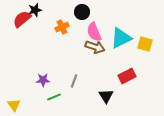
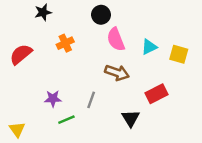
red semicircle: (22, 19) -> (21, 54), moved
orange cross: (62, 27) -> (65, 43), moved
cyan triangle: (121, 38) -> (149, 47), size x0.6
brown arrow: (95, 47) -> (117, 73), moved

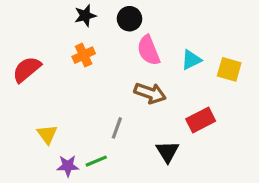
black star: (43, 12) -> (85, 16), moved
purple star: (53, 99) -> (68, 166), moved
green line: (66, 120) -> (96, 161), moved
yellow triangle: (17, 129) -> (47, 134), moved

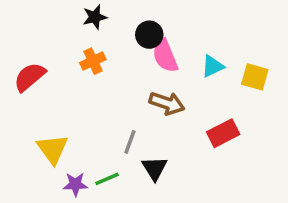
black circle: (130, 19) -> (149, 35), moved
yellow triangle: (47, 134) -> (53, 149), size x1.4
black triangle: (167, 152) -> (155, 168), moved

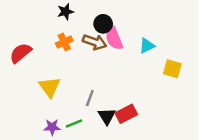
yellow square: (255, 77) -> (172, 69), moved
brown arrow: (167, 103) -> (95, 42), moved
red rectangle: (223, 133) -> (126, 114), moved
yellow triangle: (53, 149) -> (50, 87), moved

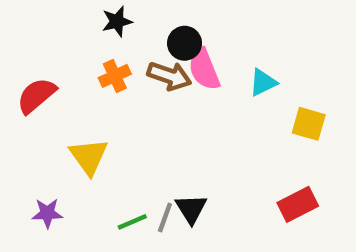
gray line: (90, 98) -> (165, 217), moved
red rectangle: (126, 114) -> (298, 204), moved
purple star: (52, 127) -> (47, 213), moved

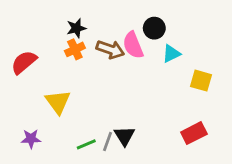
black star: (117, 21) -> (76, 28), moved
black circle: (185, 43) -> (154, 28), moved

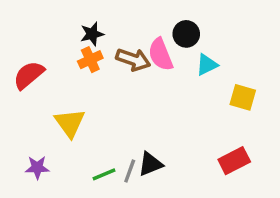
black triangle: (125, 136) -> (150, 164), turned 40

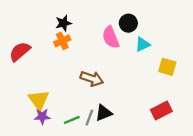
brown arrow: (133, 60) -> (92, 79), moved
yellow triangle: (70, 123) -> (39, 100), moved
purple star: (37, 168) -> (42, 116), moved

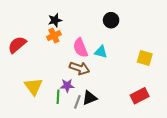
pink semicircle: (111, 37) -> (80, 48), moved
cyan triangle: (143, 44) -> (101, 52), moved, turned 40
purple star: (42, 116) -> (67, 86), moved
green line: (72, 120) -> (58, 97), moved, turned -64

